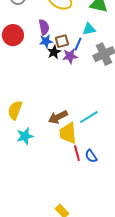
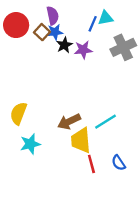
brown square: (62, 41) -> (42, 32), moved, turned -32
blue line: (78, 44) -> (93, 24), moved
blue semicircle: (91, 156) -> (119, 163), moved

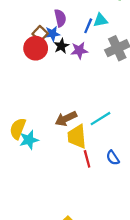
purple semicircle: (53, 16) -> (60, 18), moved
red circle: (16, 25) -> (36, 48), moved
yellow semicircle: (18, 113) -> (18, 129), moved

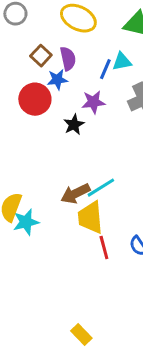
brown square: (40, 34) -> (41, 56), moved
black star: (61, 46) -> (74, 125), moved
cyan line: (100, 119) -> (101, 188), moved

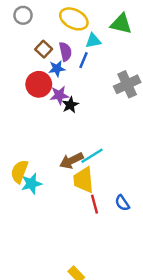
cyan triangle: (122, 62) -> (93, 41), moved
blue line: (105, 69) -> (84, 60), moved
purple star: (93, 102) -> (59, 95), moved

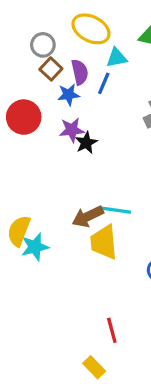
gray circle: (23, 15) -> (43, 45), moved
red circle: (39, 84) -> (24, 117), moved
cyan line: (92, 156) -> (115, 210), turned 40
red line: (94, 204) -> (112, 330), moved

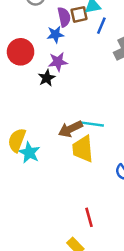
brown square: (51, 69) -> (79, 14), moved, turned 35
blue line: (104, 83) -> (101, 26), moved
black star: (86, 143) -> (47, 78), moved
cyan star: (35, 247) -> (29, 153), turned -30

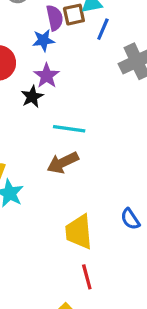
purple star: (58, 62) -> (47, 76), turned -30
cyan line: (91, 124) -> (69, 129), moved
yellow trapezoid: (83, 149) -> (79, 232), moved

